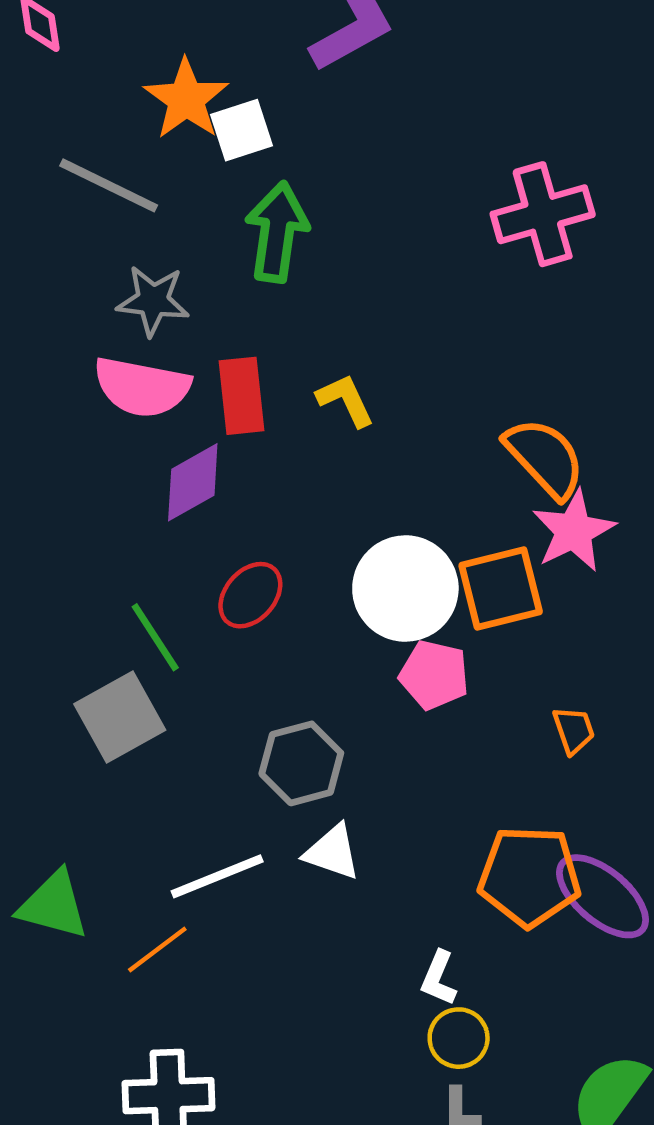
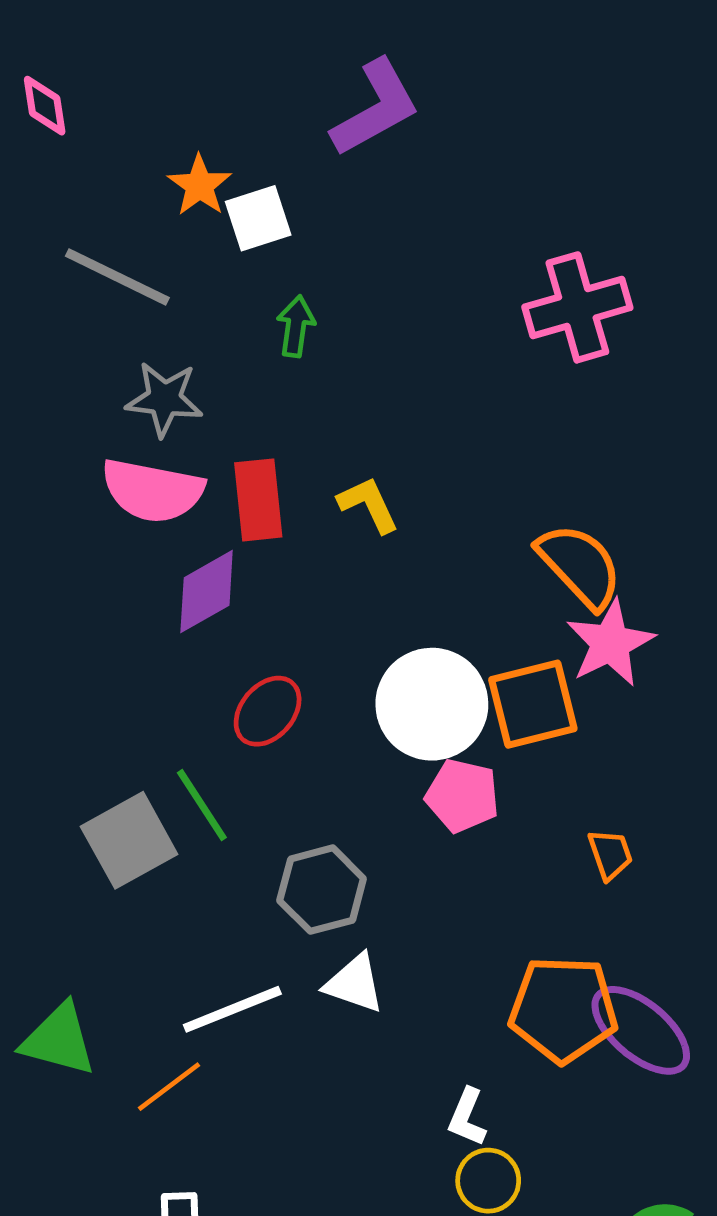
orange star: (186, 99) -> (200, 185), size x0.7
green arrow: (277, 232) -> (296, 326), size x0.6
green line: (155, 637) -> (202, 805), moved

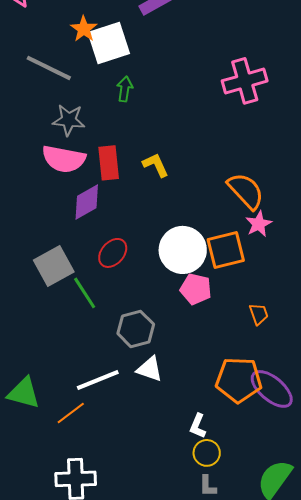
white square: (258, 218) -> (109, 43), size x1.5
pink star: (610, 643) -> (259, 224), size x0.7
gray square: (129, 840) -> (54, 266), moved

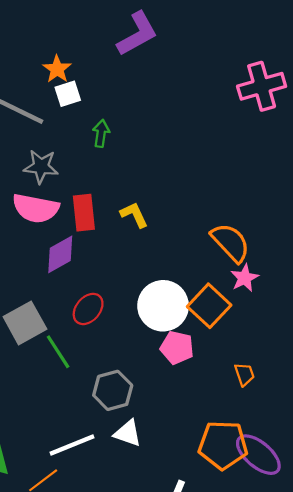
white square: (109, 43) -> (68, 94), moved, size x0.6
pink cross: (245, 81) -> (262, 86), moved
orange square: (226, 250) -> (209, 306), turned -33

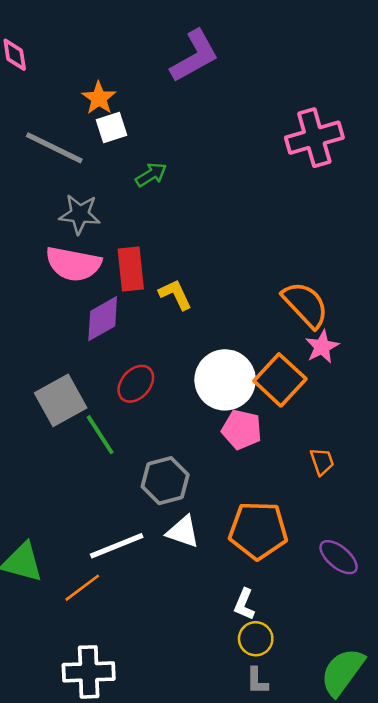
pink cross: (262, 86) -> (314, 138), moved
green arrow: (101, 133) -> (151, 175), turned 50
yellow L-shape: (134, 215) -> (175, 294), moved
orange pentagon: (223, 445) -> (258, 530), moved
purple ellipse: (258, 455) -> (339, 557), size x0.7

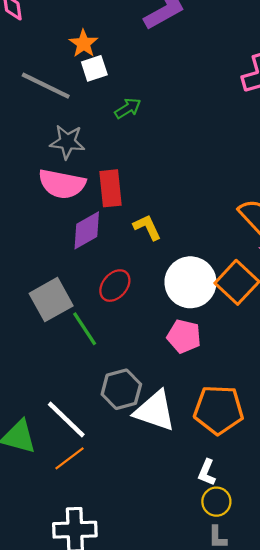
yellow L-shape: (175, 294) -> (147, 227), moved
pink pentagon: (242, 430) -> (184, 336), moved
gray hexagon: (165, 481) -> (121, 389), moved
white triangle: (183, 532) -> (155, 411), size x1.5
white line: (117, 546) -> (66, 420), moved, turned 66

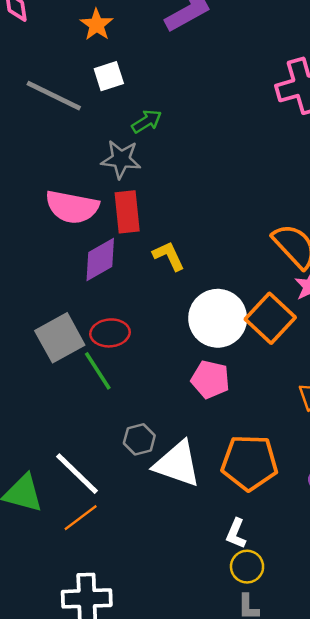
orange star: (84, 44) -> (97, 25), moved
gray star: (67, 142) -> (121, 159), moved
red ellipse: (115, 286) -> (110, 333), moved, turned 44
gray hexagon: (121, 389) -> (139, 439), size x0.7

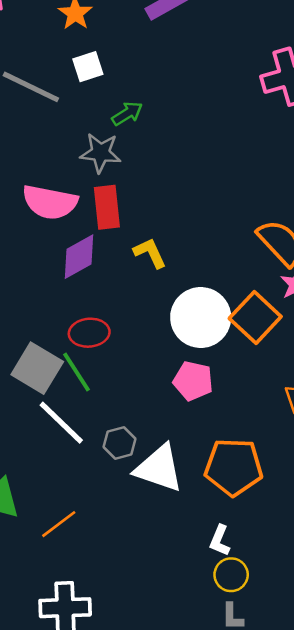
gray square: (60, 338) -> (37, 368), moved, turned -30
white line: (77, 474) -> (61, 423), moved

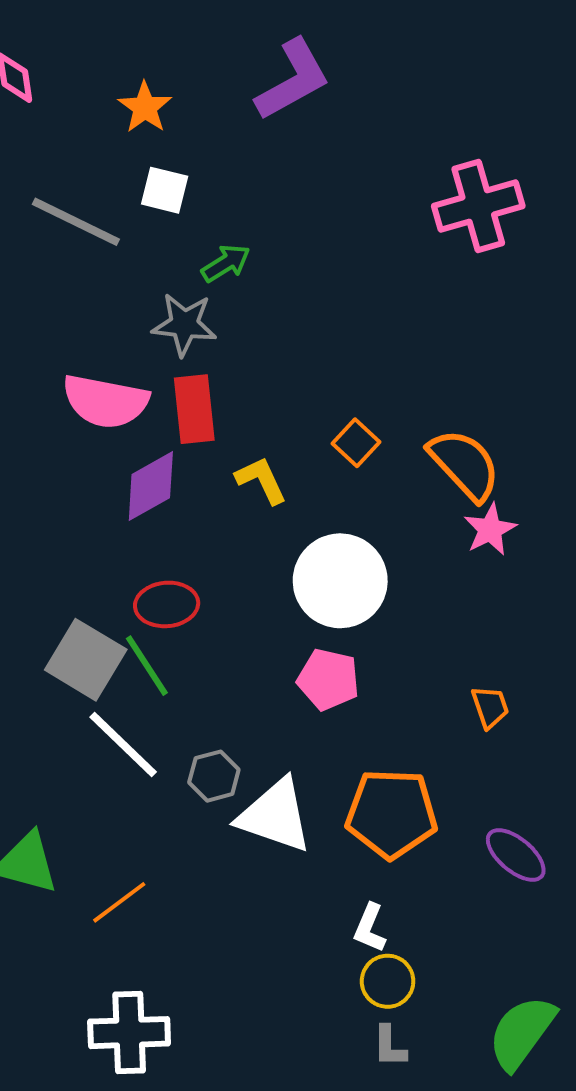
white square: (88, 67) -> (165, 190), turned 32
orange square: (255, 317) -> (356, 443), moved, size x0.6

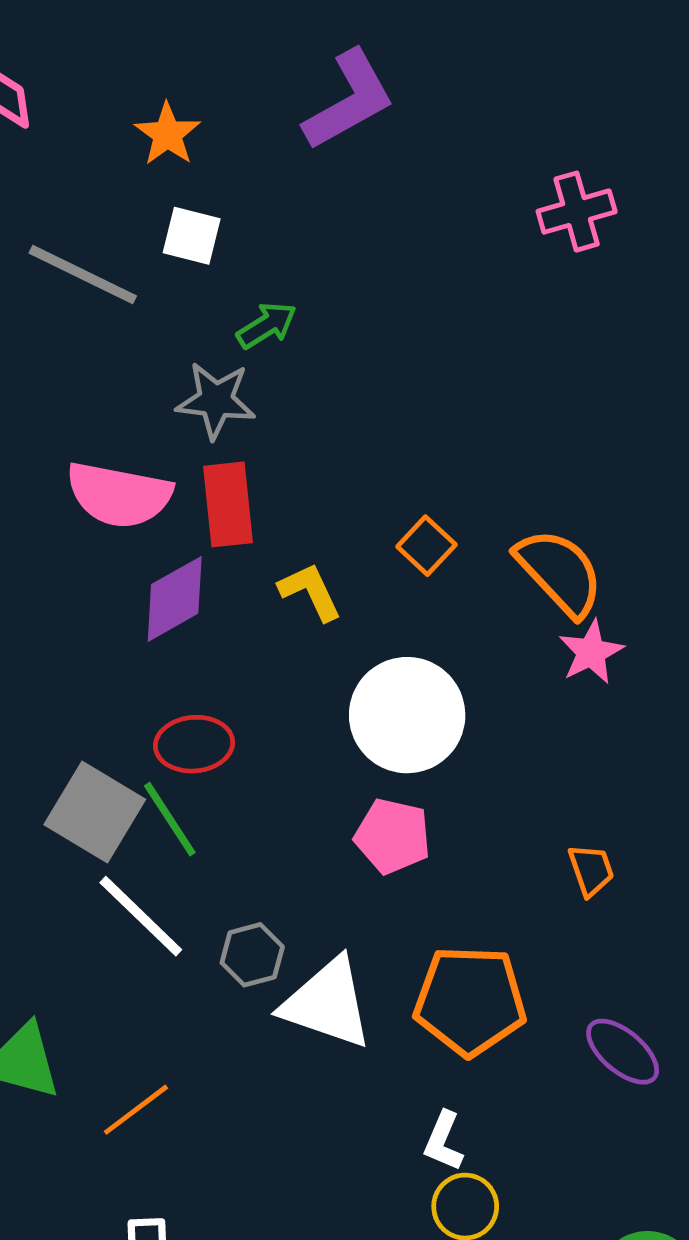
pink cross: (478, 206) -> (577, 212), moved, size x0.7

